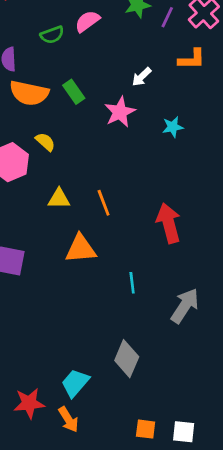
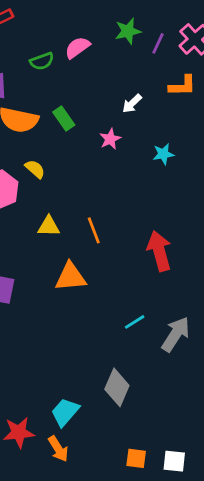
pink star: (120, 112) -> (110, 139), size x0.7
cyan line: (132, 283) -> (135, 322), moved, turned 65

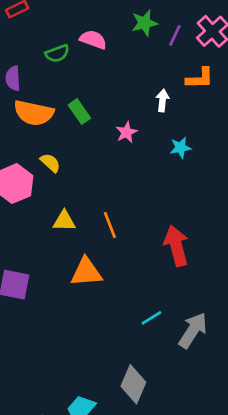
pink semicircle: (77, 48) -> (93, 40), turned 56
white arrow: (132, 104) -> (162, 100), moved, turned 140

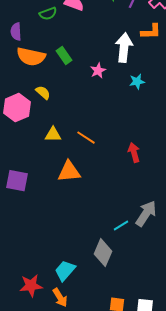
white arrow: (162, 100) -> (124, 48), size x1.8
orange line: (110, 225) -> (86, 138), turned -36
red arrow: (176, 246) -> (134, 153), size x0.7
cyan line: (151, 318) -> (121, 226), moved

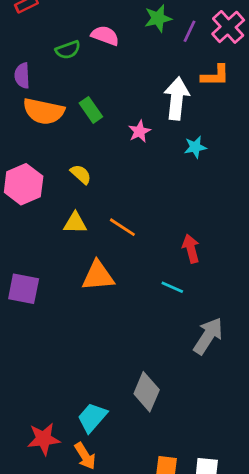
yellow semicircle: (43, 93) -> (81, 174), moved
cyan line: (121, 226) -> (172, 287), moved, turned 56

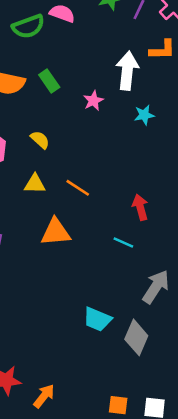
green semicircle: (68, 50) -> (28, 26), size x1.4
gray diamond: (147, 392) -> (136, 337), moved
cyan trapezoid: (92, 417) -> (97, 319), moved, turned -108
orange arrow: (85, 456) -> (44, 396), turned -110

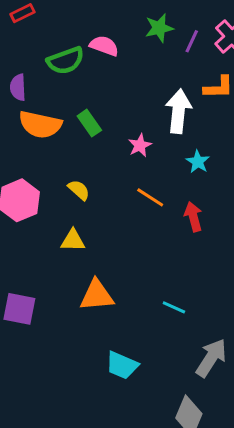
cyan star: (144, 115) -> (198, 162), turned -30
orange line: (78, 188) -> (150, 197), moved
red arrow: (140, 207) -> (193, 217), moved
cyan trapezoid: (97, 319) -> (122, 365), moved

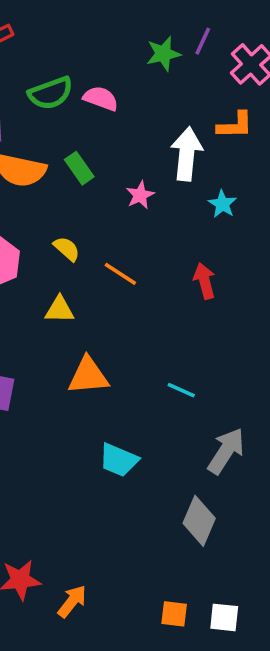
purple line: (192, 41) -> (203, 41), moved
pink semicircle: (104, 46) -> (101, 98), moved
cyan star: (198, 162) -> (222, 204), moved
orange line: (150, 197) -> (120, 274), moved

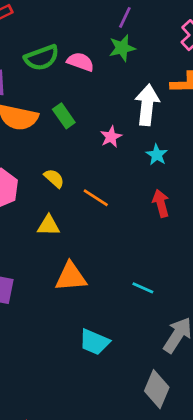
purple line: (203, 41) -> (125, 17), moved
green star: (163, 54) -> (122, 48), moved
cyan star: (222, 204) -> (157, 155), moved

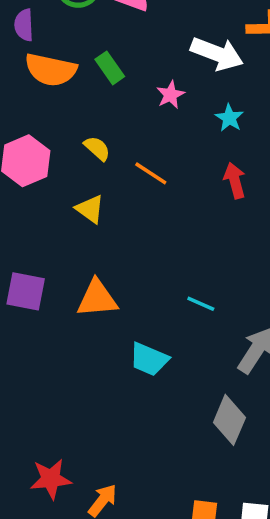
white arrow: (147, 105) -> (217, 54), turned 105
yellow triangle: (49, 225) -> (90, 209), turned 35
orange triangle: (71, 277) -> (97, 298), moved
cyan line: (143, 288) -> (201, 304), moved

